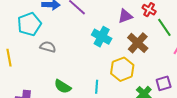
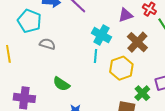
cyan pentagon: (29, 24) -> (29, 21), turned -30
cyan line: (97, 87) -> (95, 56), moved

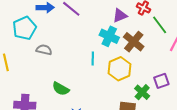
cyan pentagon: (29, 21) -> (25, 28), turned 30
cyan cross: (101, 35) -> (109, 36), moved

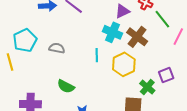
cyan pentagon: (25, 28) -> (25, 40), moved
gray semicircle: (44, 50) -> (57, 48), moved

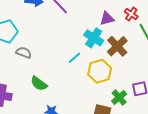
gray semicircle: (57, 48) -> (24, 53), moved
cyan line: (97, 55) -> (74, 58), turned 40

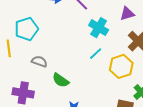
cyan cross: (94, 38) -> (99, 28), moved
gray semicircle: (24, 53) -> (39, 61), moved

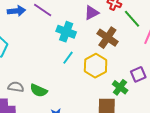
gray semicircle: (39, 61) -> (16, 87), moved

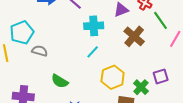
cyan cross: (66, 32) -> (94, 26), turned -30
yellow hexagon: (96, 66) -> (113, 77), moved
gray semicircle: (16, 87) -> (40, 51), moved

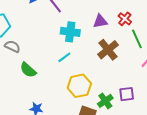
green semicircle: (60, 81) -> (28, 70), moved

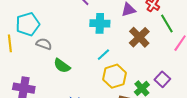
cyan line: (64, 57) -> (103, 55), moved
purple square: (127, 94) -> (162, 79), turned -35

